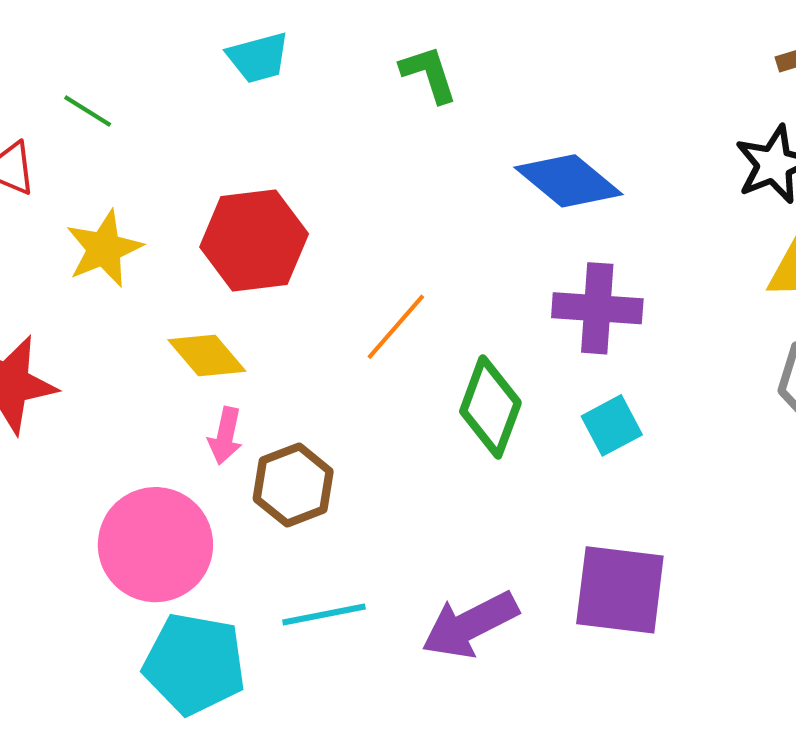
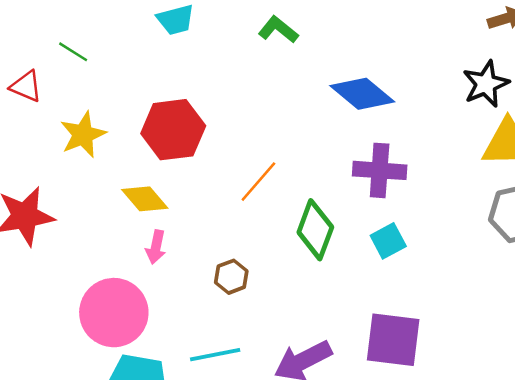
green L-shape: (429, 74) -> (278, 30), turned -33
brown hexagon: (293, 485) -> (231, 277), moved, size x0.7

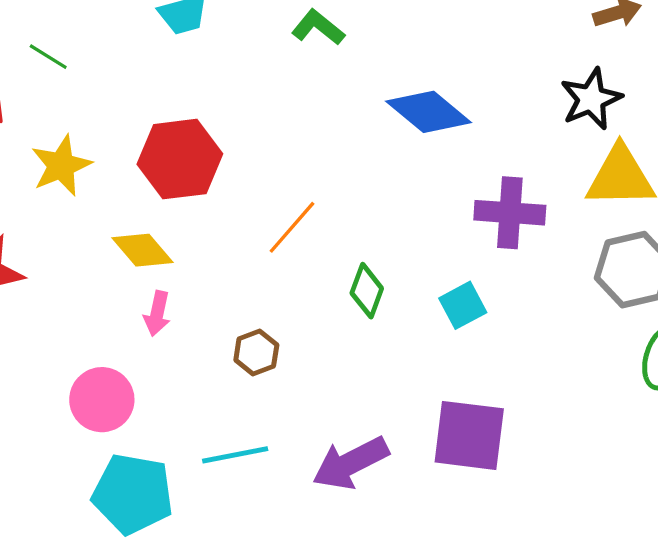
purple cross: (380, 170) -> (510, 213), moved
green diamond: (315, 230) -> (367, 291), size x0.7
pink circle: (114, 313) -> (102, 400), size x0.7

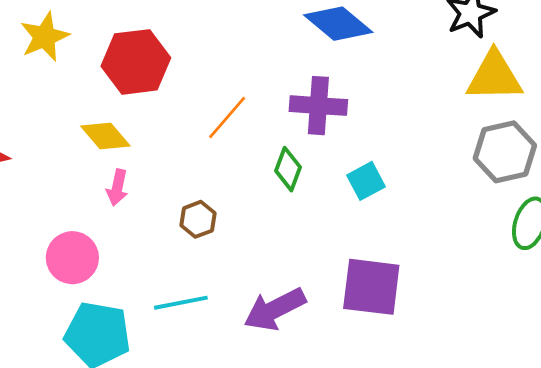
yellow star: (61, 166) -> (45, 37), moved
purple cross: (510, 213) -> (318, 106), moved

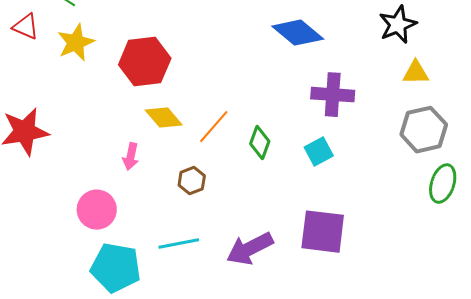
yellow triangle: (494, 76) -> (416, 73), size x0.6
purple cross: (318, 106) -> (333, 95), moved
orange line: (227, 117) -> (214, 127), moved
yellow diamond: (105, 136) -> (164, 118), moved

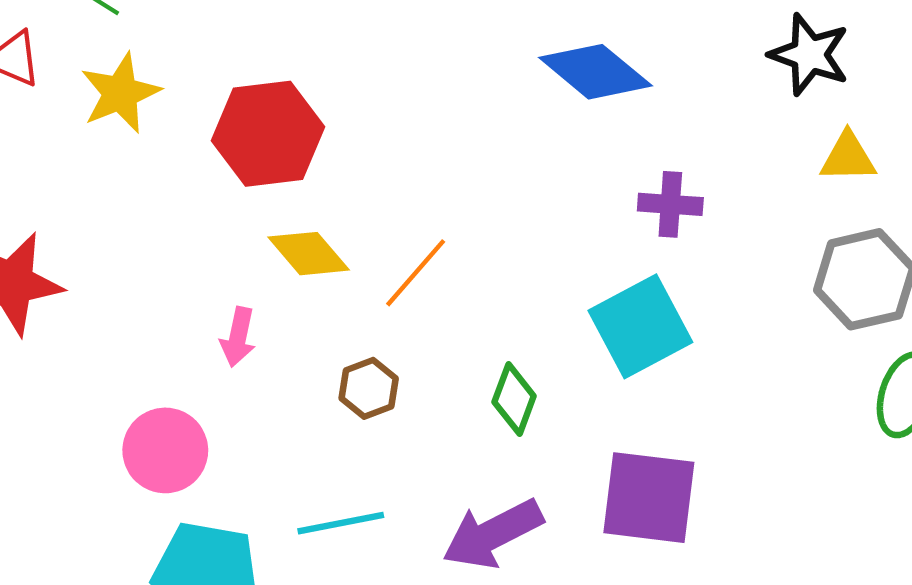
black star: (398, 25) -> (809, 55), turned -30
purple cross: (333, 95) -> (670, 204), size x0.7
green diamond: (260, 143) -> (514, 399), moved
cyan square: (319, 152) -> (640, 326), size x1.6

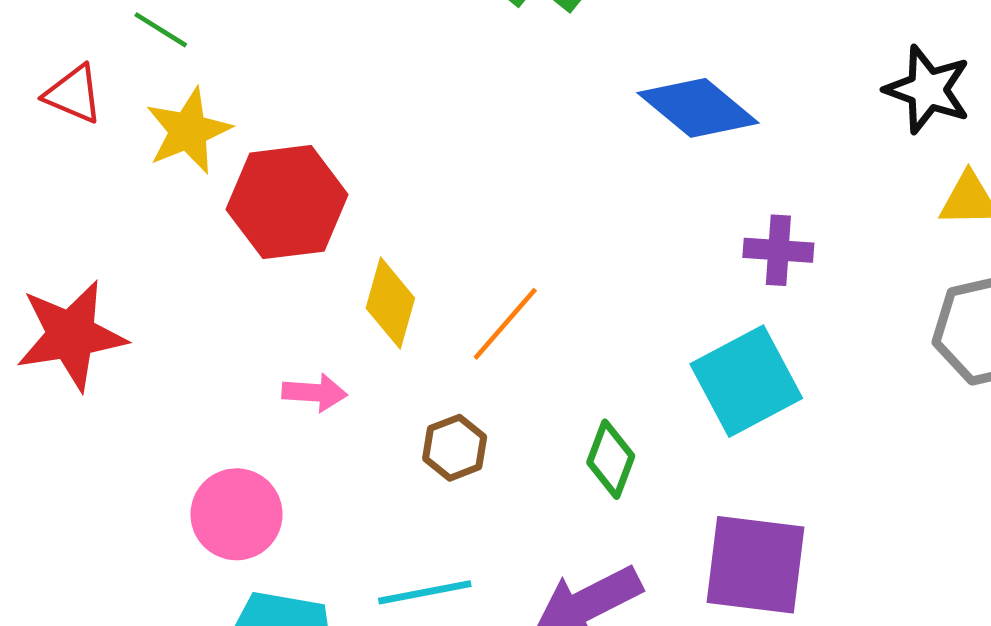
red hexagon: (268, 134) -> (287, 202), moved
yellow diamond: (309, 254) -> (390, 303), turned 56
pink arrow: (238, 337) -> (315, 393), turned -98

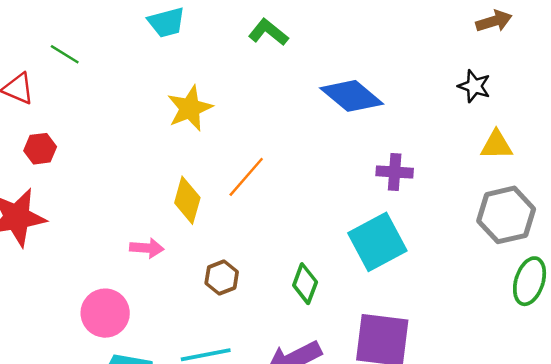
black star: (928, 90) -> (474, 86), size x0.7
yellow star: (188, 131) -> (190, 108), moved
red hexagon: (287, 202) -> (40, 149), moved, size x0.5
orange line: (505, 324) -> (246, 177), moved

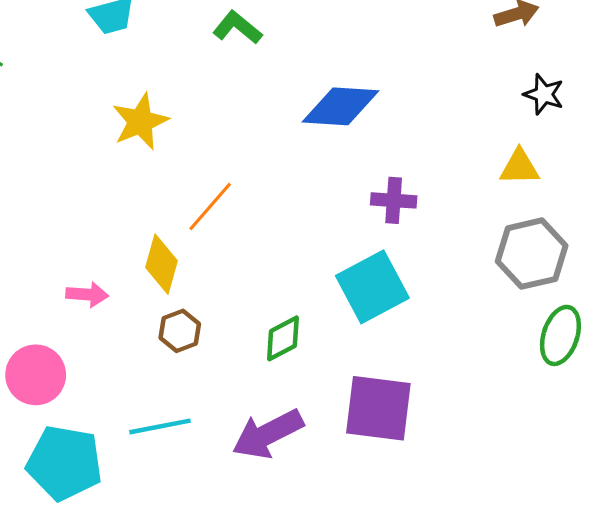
black star: (474, 86) -> (544, 94), moved
blue diamond: (352, 96) -> (341, 106), turned -36
yellow diamond: (187, 200) -> (162, 264), moved
green diamond: (305, 284) -> (283, 338), turned 42

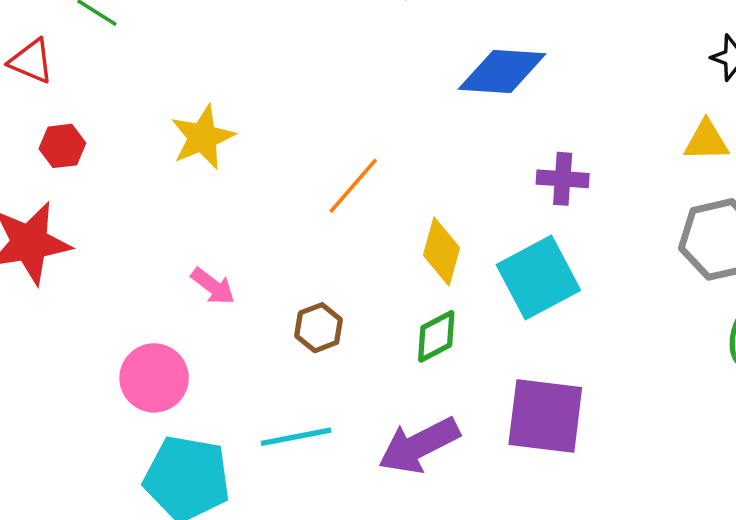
yellow star: (140, 122) -> (203, 137), moved
yellow diamond: (162, 264) -> (441, 252), moved
pink arrow: (87, 294) -> (213, 286), turned 33

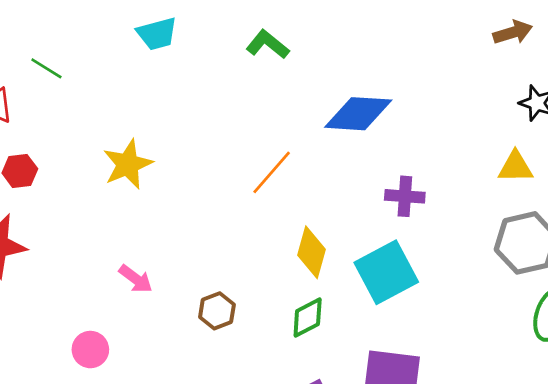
orange line: (353, 186) -> (272, 172), moved
pink circle: (154, 378) -> (90, 350), size x0.7

